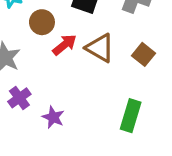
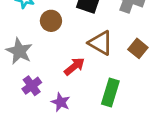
red arrow: (65, 45) -> (74, 66), moved
green rectangle: (131, 116) -> (110, 93), moved

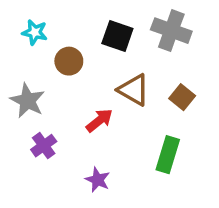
green rectangle: (110, 93) -> (168, 155), moved
purple star: (61, 102) -> (98, 180), moved

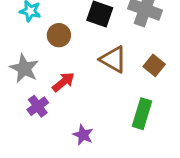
red arrow: (99, 120) -> (63, 82), moved

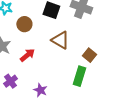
brown square: (154, 65) -> (89, 55), moved
purple cross: (38, 106) -> (10, 81), moved

